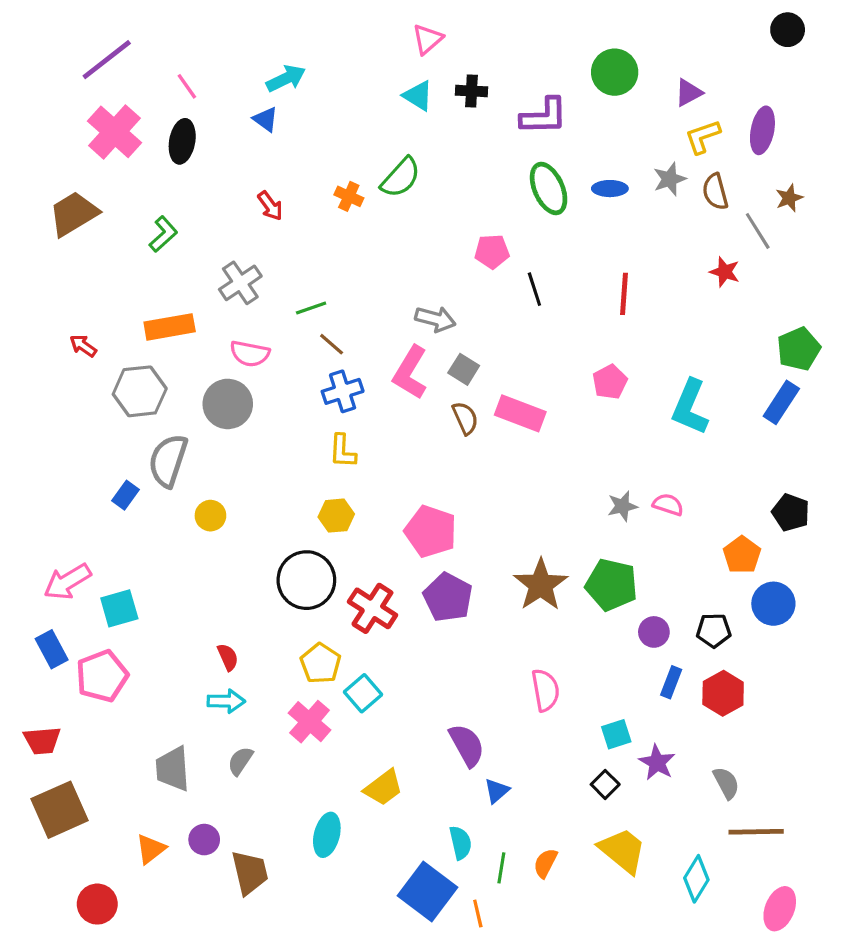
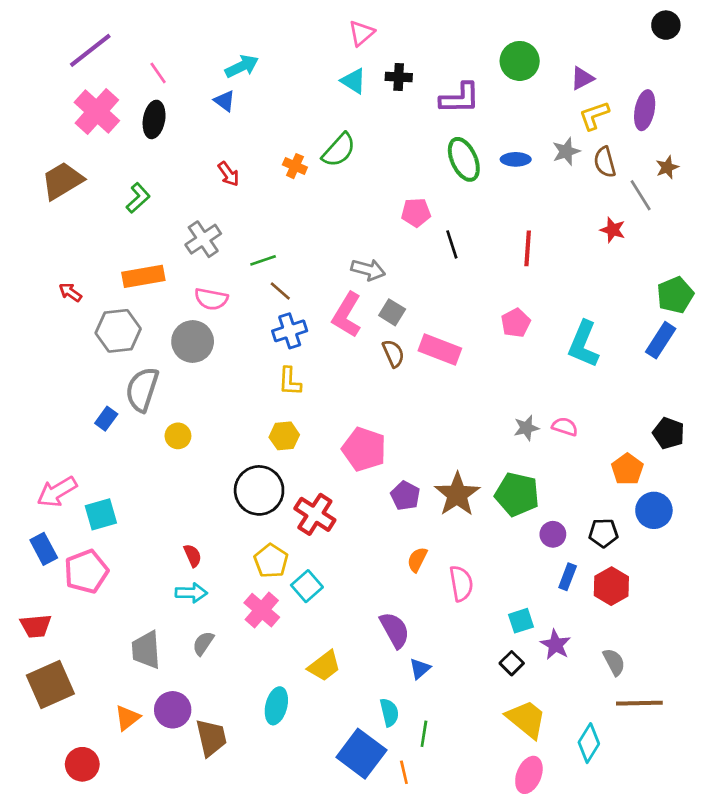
purple pentagon: (448, 597) -> (405, 496), moved, size x0.7
purple circle: (204, 840) -> (173, 710), size x1.4
orange semicircle: (545, 863) -> (417, 560), moved
pink ellipse: (780, 909) -> (529, 775), moved

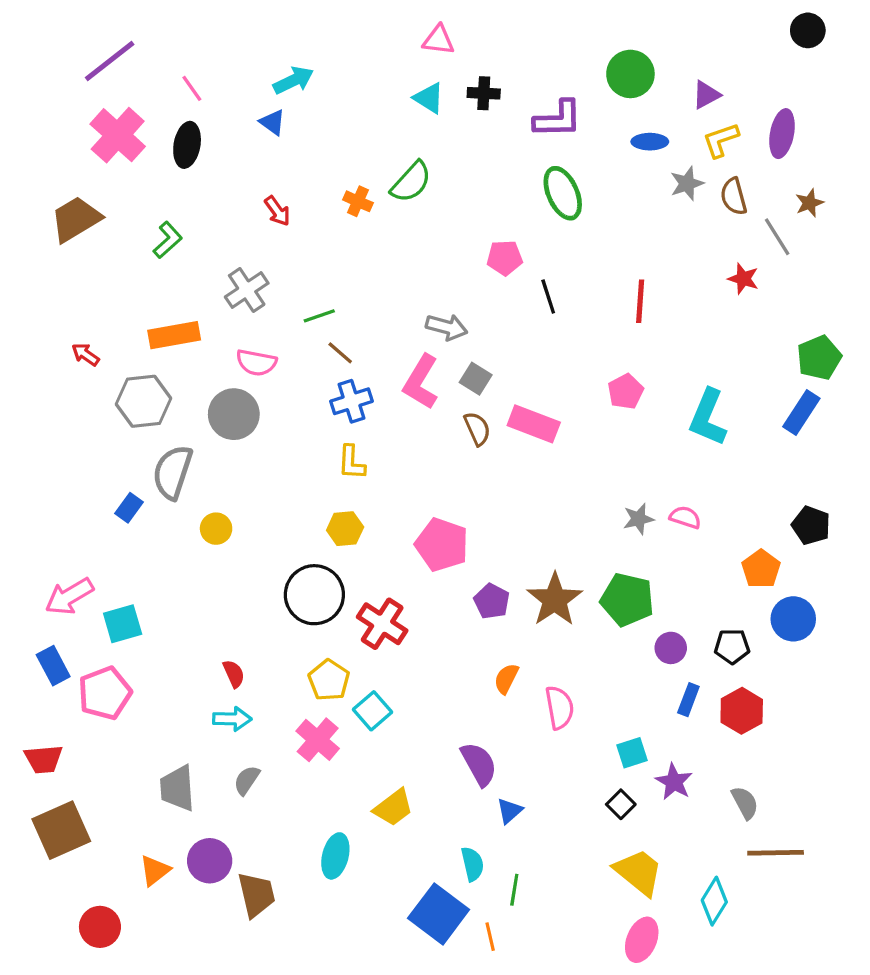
pink triangle: (361, 33) -> (439, 40), turned 48
blue ellipse: (516, 159) -> (650, 142), moved

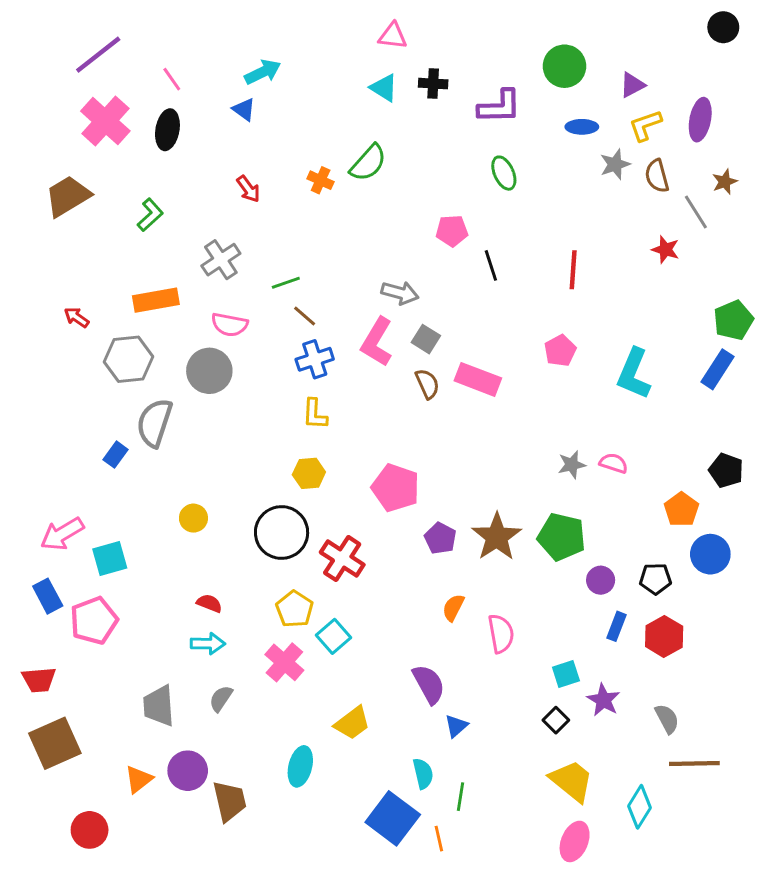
green ellipse: (563, 193) -> (504, 173), size x0.7
yellow circle: (216, 529) -> (193, 518), moved
red semicircle: (234, 674) -> (209, 603), turned -45

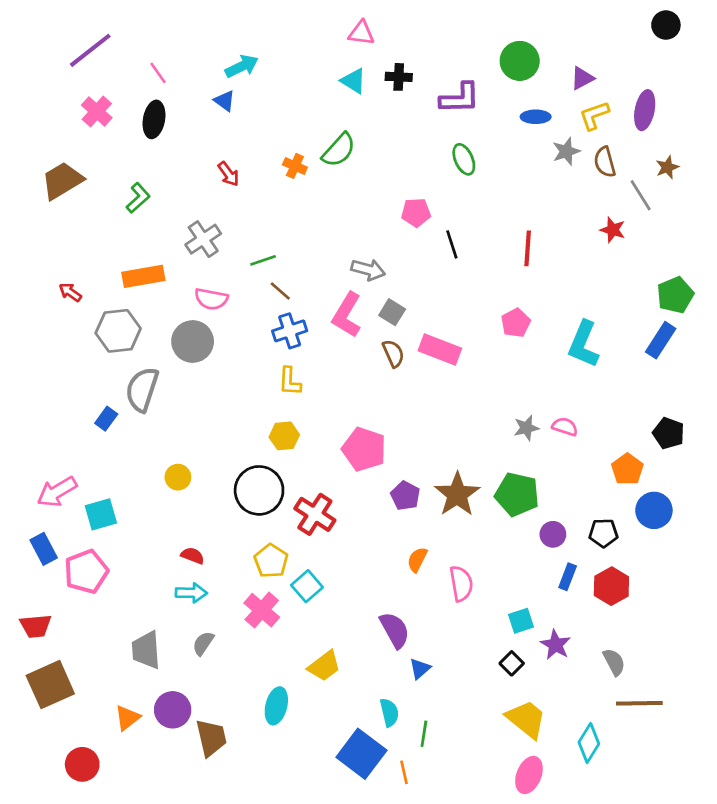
pink cross: (105, 121) -> (97, 111), size x0.7

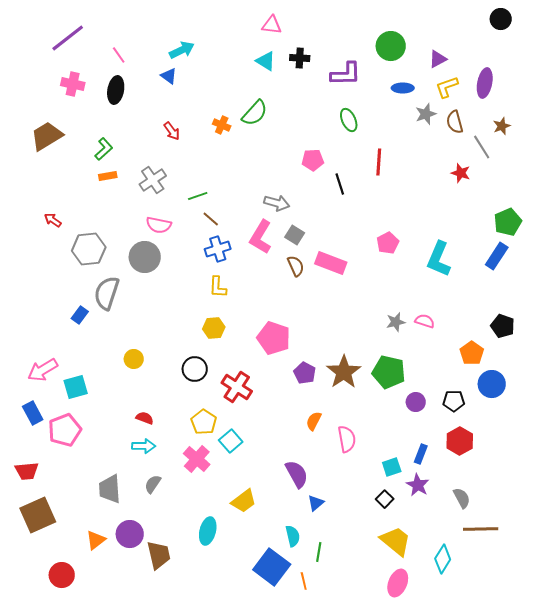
pink cross: (97, 111) -> (73, 84), turned -30
red line: (528, 248) -> (379, 162), moved
orange rectangle: (143, 276) -> (108, 176), moved, size x0.6
black circle: (259, 490) -> (195, 369), size x0.7
blue rectangle: (568, 577) -> (421, 454), moved

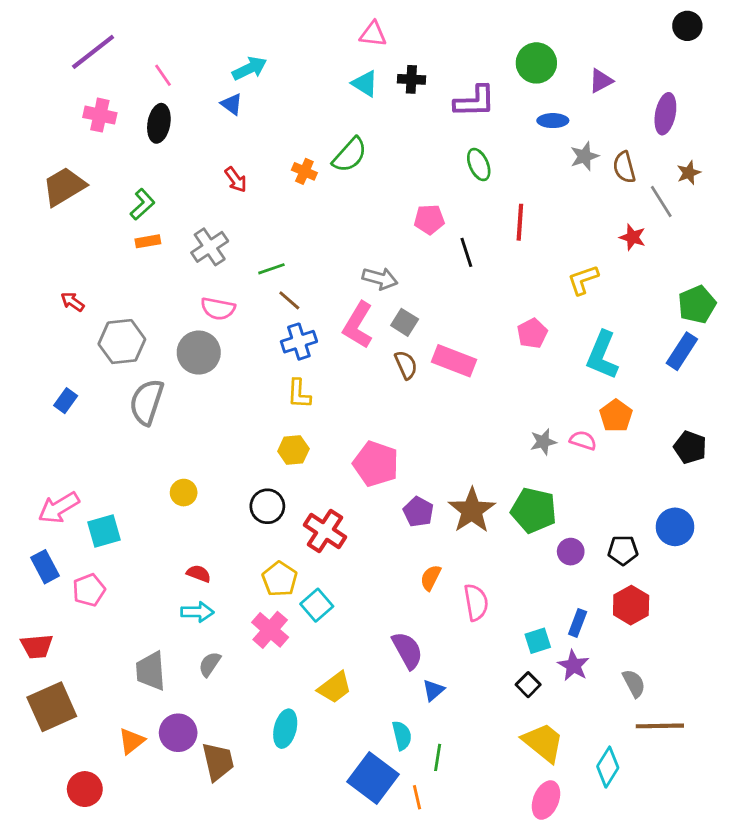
yellow L-shape: (447, 87) -> (583, 280), moved
blue rectangle: (80, 315) -> (66, 401), moved
orange pentagon: (472, 353) -> (616, 416), moved
pink pentagon: (65, 430) -> (89, 590), size x0.7

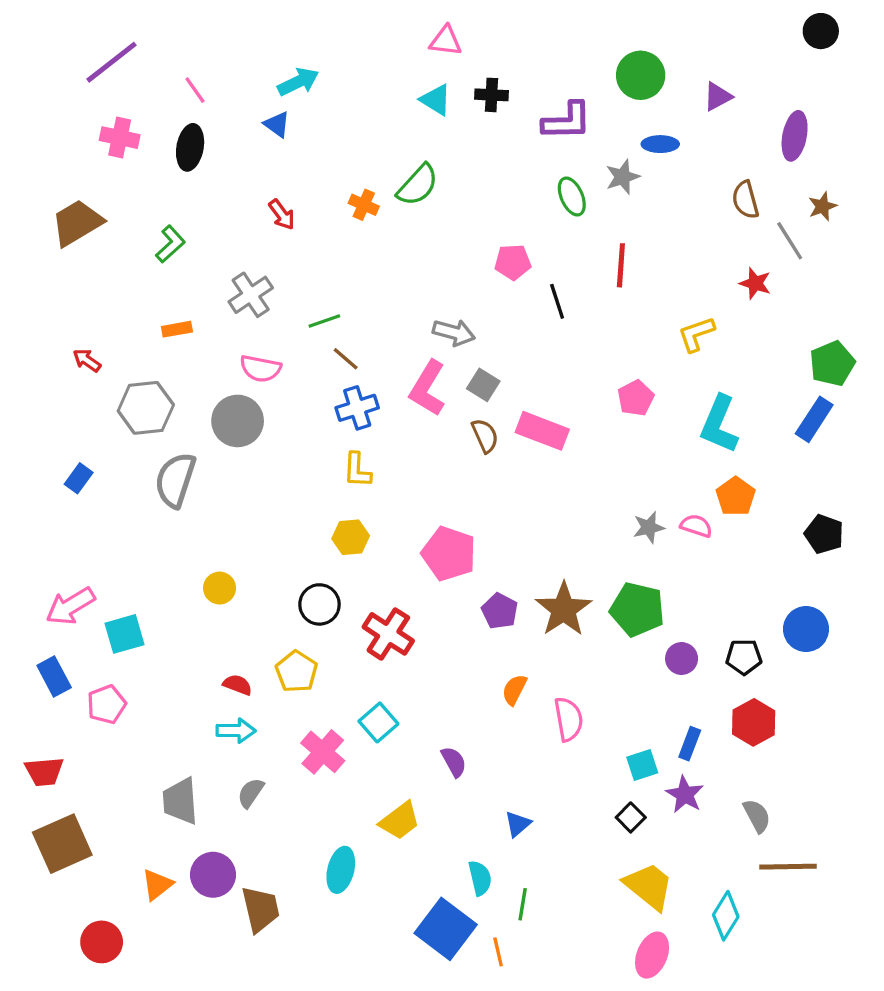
gray star: (584, 156) -> (623, 177), moved
orange rectangle: (148, 241) -> (177, 329), moved
yellow pentagon: (280, 579) -> (297, 672), moved
purple semicircle: (407, 650) -> (454, 762), moved, size x0.7

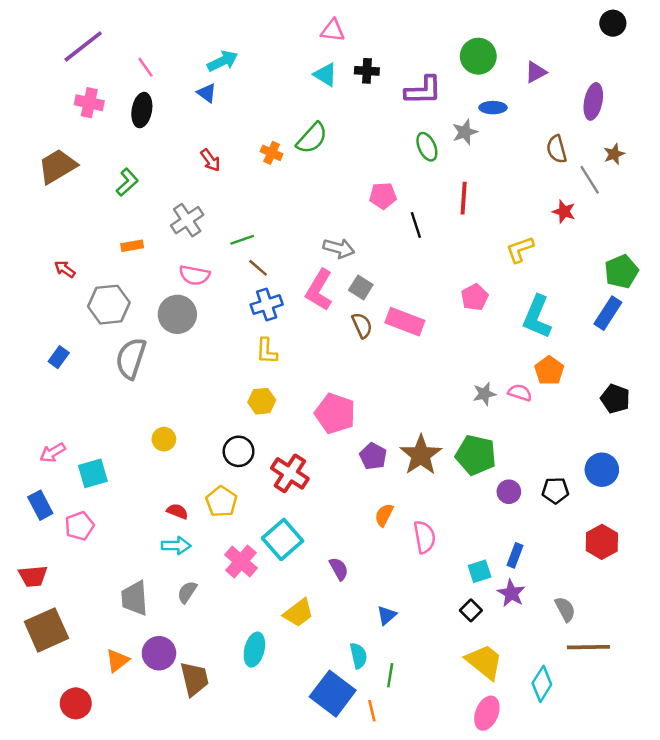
pink arrow: (70, 606) -> (53, 453), size x0.7
cyan square: (378, 722) -> (283, 539), size x1.4
red hexagon: (754, 722) -> (602, 542), moved

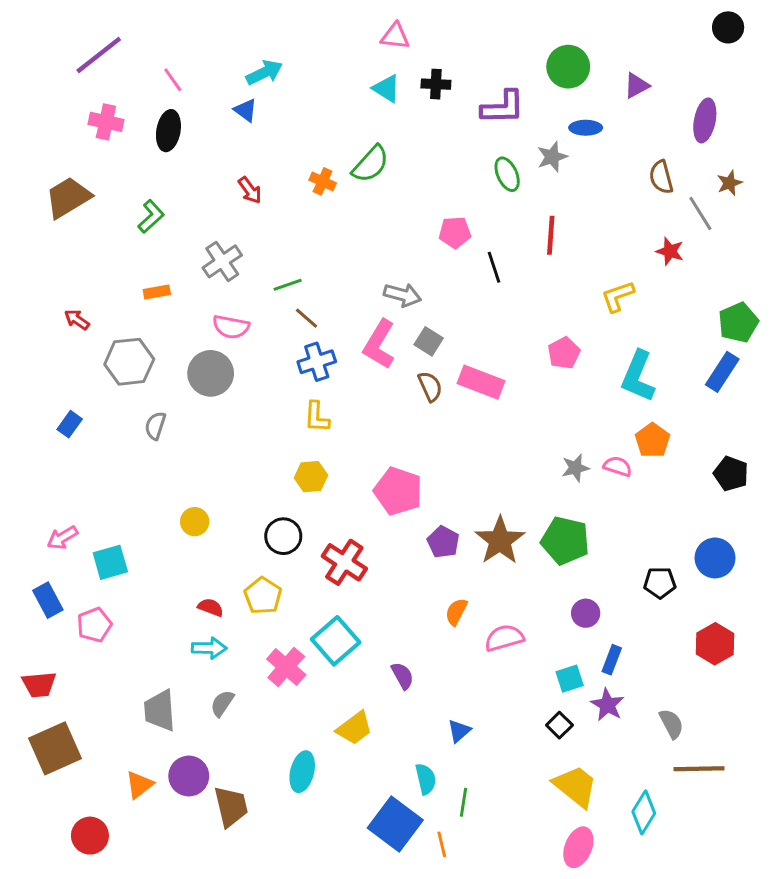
gray semicircle: (131, 358) -> (155, 426), size x0.6
purple circle: (509, 492) -> (586, 613), moved
pink semicircle: (424, 537) -> (504, 638), turned -96

